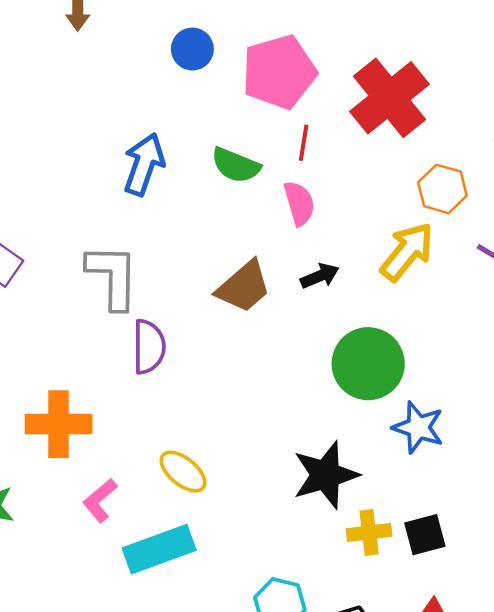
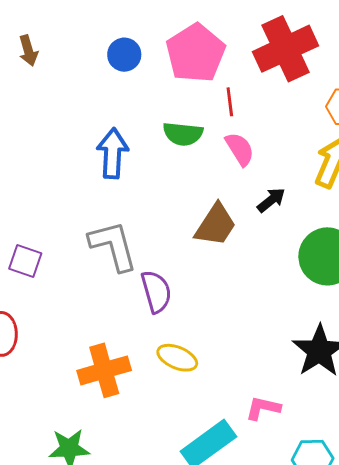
red cross: (389, 98) -> (286, 49), turned 30
yellow ellipse: (183, 472) -> (177, 358), moved
pink L-shape: (100, 500) -> (263, 408), moved, turned 69

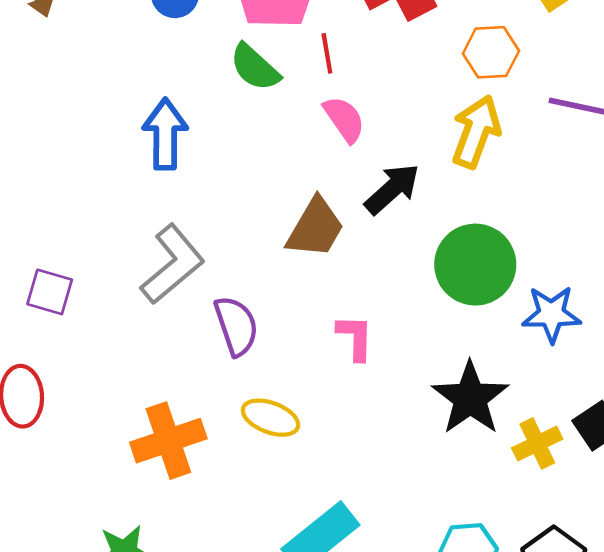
green semicircle: (183, 134) -> (255, 67), moved, turned 39
black arrow: (271, 200) -> (392, 189), size x1.4
gray L-shape: (113, 246) -> (173, 264), turned 68
pink L-shape: (263, 408) -> (355, 337), moved, turned 81

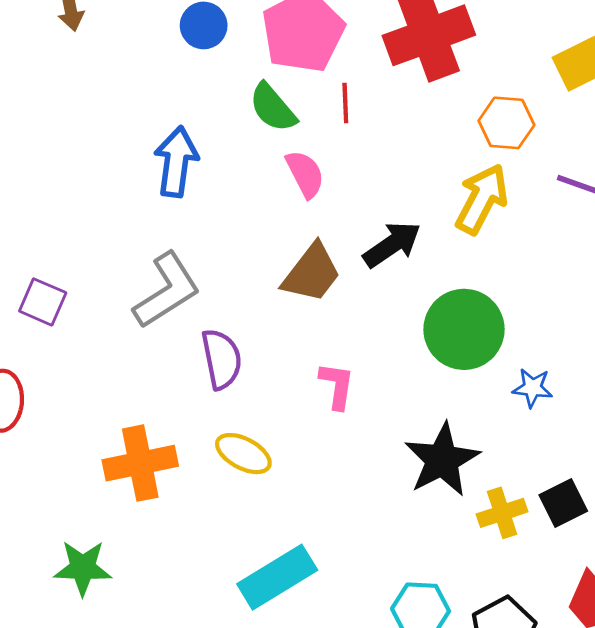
pink semicircle: (344, 119) -> (305, 174), moved
blue star: (551, 314) -> (533, 388), size x0.7

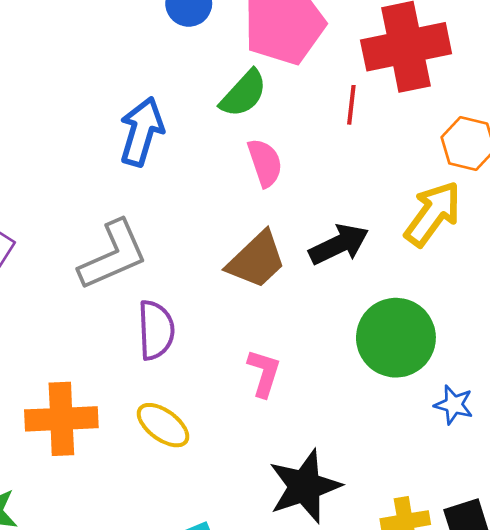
red line: (345, 103) -> (351, 105), moved
green semicircle: (273, 108) -> (243, 94), turned -106
black star: (442, 460) -> (305, 486), moved

